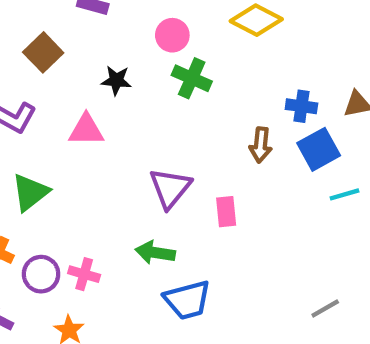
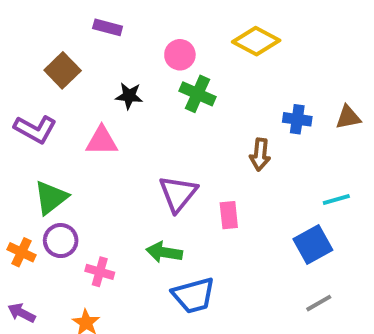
blue square: (319, 149) -> (313, 244), moved
purple circle: (41, 274) -> (61, 241), moved

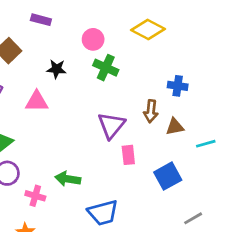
brown triangle: (348, 117) -> (175, 127), moved
purple triangle: (178, 194) -> (111, 125), moved
blue square: (313, 244) -> (168, 176), moved
green arrow: (164, 252) -> (68, 179), moved

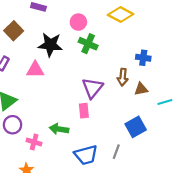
black star: (56, 69) -> (50, 45), size x1.6
pink rectangle: (128, 155) -> (84, 111), moved
gray line: (193, 218) -> (116, 152), moved, turned -40

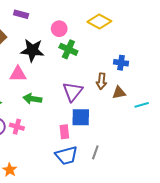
pink rectangle: (84, 111) -> (64, 132), moved
blue square: (136, 127) -> (81, 117), moved, turned 30
green arrow: (59, 129) -> (32, 99), moved
pink cross: (34, 142) -> (17, 127), moved

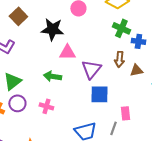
green cross: (68, 49) -> (121, 28), moved
pink triangle: (18, 74) -> (67, 52), moved
pink cross: (17, 127) -> (46, 106), moved
pink rectangle: (64, 132) -> (125, 113), moved

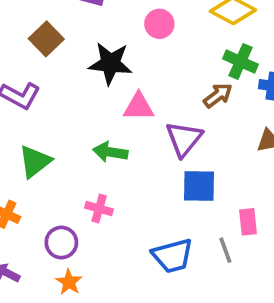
brown arrow: (119, 59) -> (218, 95), moved, turned -133
purple circle: (17, 103) -> (61, 243), moved
gray line: (113, 128) -> (225, 250), turned -40

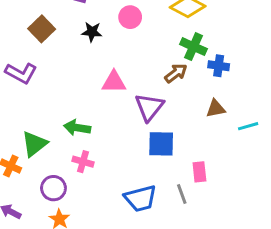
black star: (110, 63) -> (92, 32), moved, size x0.6
green arrow: (110, 152) -> (77, 128), moved
green triangle: (35, 161) -> (34, 144), moved

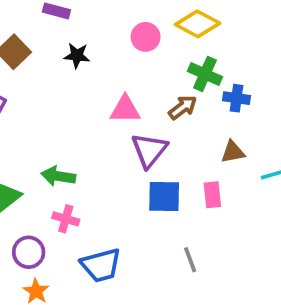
pink circle: (130, 17) -> (146, 37), moved
pink triangle: (114, 82) -> (125, 109), moved
pink rectangle: (199, 172) -> (212, 195), moved
blue trapezoid: (140, 198) -> (101, 265), moved

